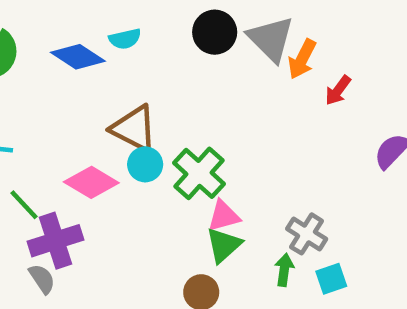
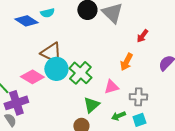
orange arrow: (302, 59) -> (126, 62), moved
cyan circle: (145, 164) -> (56, 69), size x1.5
pink triangle: (224, 216) -> (111, 87), moved
gray cross: (307, 234) -> (138, 97), moved, turned -30
green arrow: (284, 270) -> (118, 116), turned -120

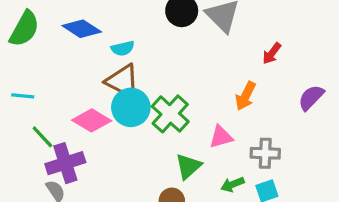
cyan semicircle: (47, 13) -> (123, 48), moved

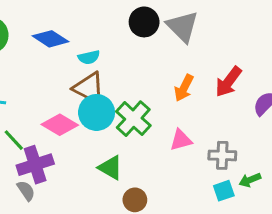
red arrow: (272, 53) -> (228, 82), moved, size x1.5
orange arrow: (246, 96) -> (184, 88), moved
green triangle: (188, 166) -> (110, 168), moved, turned -48
green arrow: (232, 184) -> (250, 180), moved

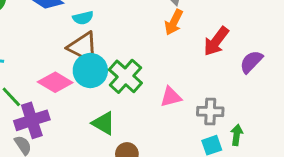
orange arrow: (184, 88) -> (174, 22), moved
green arrow: (250, 180) -> (237, 135), turned 120

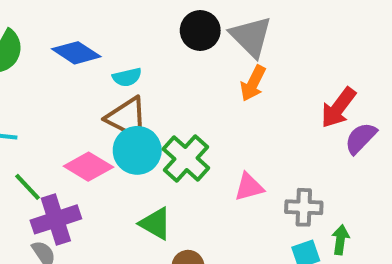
red arrow: (216, 41) -> (338, 108), moved

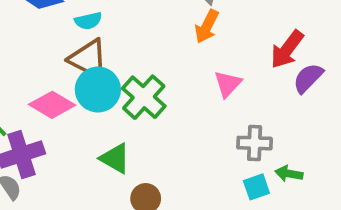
pink triangle: (249, 187) -> (228, 84), moved, turned -32
green arrow: (340, 240) -> (289, 174), turned -88

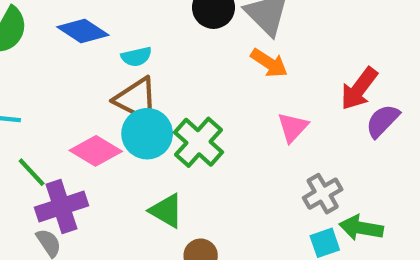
orange arrow: (207, 26) -> (269, 63), turned -84
gray cross: (255, 143) -> (323, 194), turned -32
green arrow: (289, 174) -> (361, 228), size x1.4

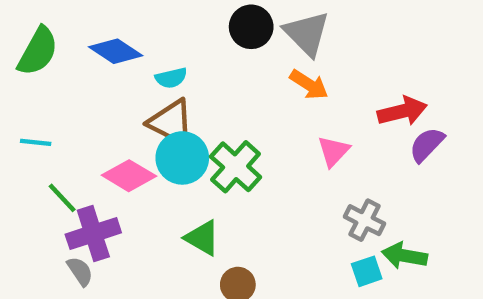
red arrow: (359, 89) -> (402, 111), turned -141
gray cross: (323, 194) -> (364, 220), turned -33

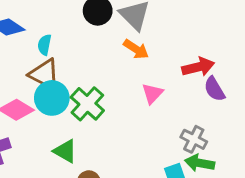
cyan semicircle: (171, 78) -> (44, 45), turned 114
purple semicircle: (427, 145) -> (214, 89), turned -75
gray cross: (364, 220) -> (194, 139), moved

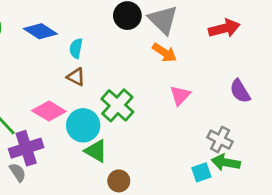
red arrow: (198, 67) -> (224, 28), moved
brown triangle: (44, 74) -> (76, 77), size x0.6
cyan circle: (52, 98) -> (83, 125), moved

